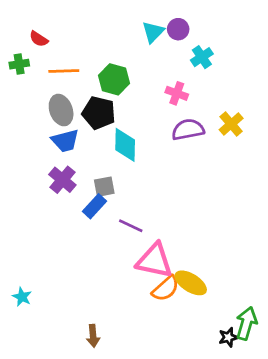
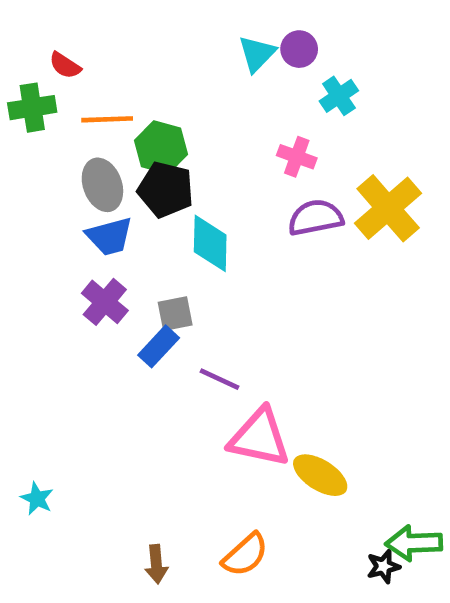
green cross: (19, 64) -> (32, 108), size x1.4
green hexagon: (114, 79) -> (161, 147), moved
yellow cross: (231, 124) -> (388, 208), size x1.6
orange semicircle: (166, 288) -> (245, 555), moved
green arrow: (246, 323) -> (414, 543), turned -108

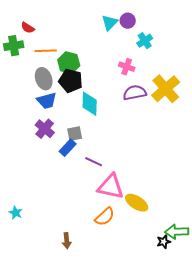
orange semicircle: (245, 555) -> (105, 217), moved

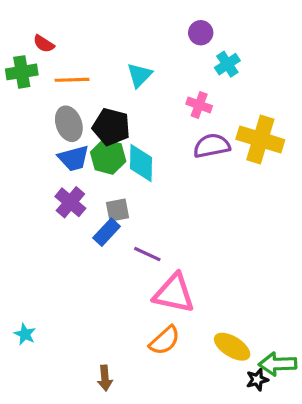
cyan triangle: (110, 23) -> (139, 75), moved
green hexagon: (69, 63) -> (108, 157), moved
yellow cross: (166, 89) -> (260, 139), turned -32
yellow ellipse: (137, 203) -> (232, 347), moved

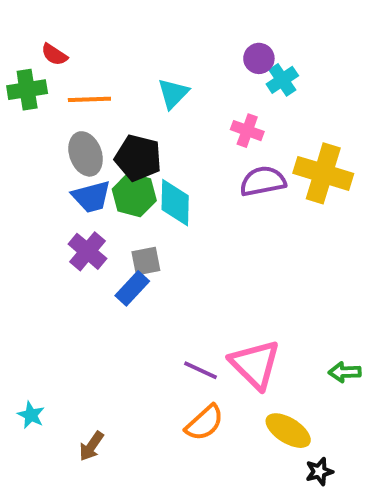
purple circle: (201, 33) -> (259, 58), moved
purple line: (147, 254) -> (200, 370), moved
pink triangle: (174, 293) -> (255, 364), moved, turned 33
green arrow: (278, 364) -> (345, 372), moved, size x0.7
brown arrow: (105, 378) -> (91, 446), moved, turned 40

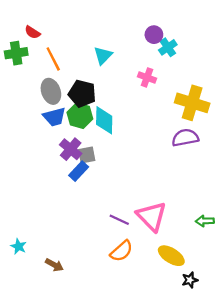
orange line: (89, 99) -> (53, 59), turned 65
purple semicircle: (263, 181) -> (185, 138), moved
purple cross: (87, 251) -> (71, 149), moved
brown arrow: (91, 446) -> (54, 265), turned -96

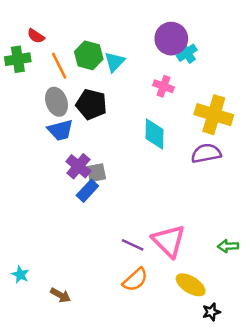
purple circle: (154, 35) -> (171, 39), size x1.6
green hexagon: (80, 116) -> (89, 55), moved
cyan diamond: (104, 120) -> (155, 134), moved

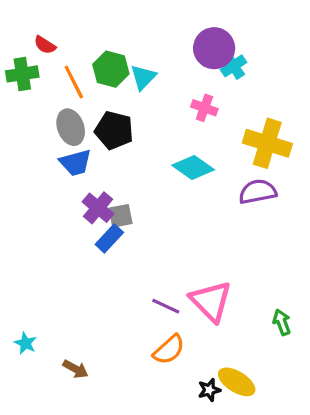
cyan diamond: (155, 134) -> (193, 167), turned -56
green arrow: (228, 246) -> (282, 322), moved, turned 72
yellow ellipse: (191, 285) -> (237, 382), moved
black star: (211, 312) -> (209, 390), moved

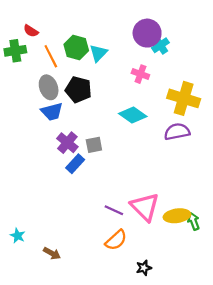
gray square: (121, 216) -> (94, 145), moved
yellow ellipse: (237, 382) -> (177, 216), moved, turned -40

